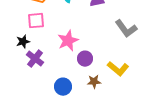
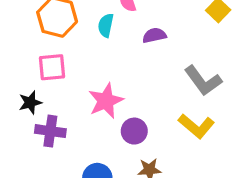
purple cross: (35, 59) -> (50, 131), turned -30
yellow L-shape: (118, 69) -> (196, 126), moved

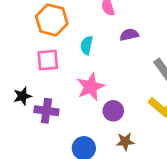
cyan semicircle: (106, 25) -> (86, 45), moved
black star: (30, 103) -> (22, 96), moved

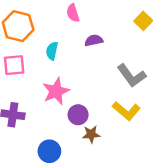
brown star: (125, 142) -> (91, 134), moved

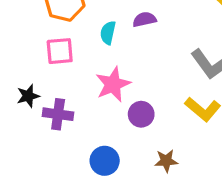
purple semicircle: (94, 40) -> (145, 19), moved
brown star: (91, 134) -> (166, 161), moved

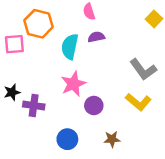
cyan semicircle: (108, 33) -> (70, 47), size x1.5
pink square: (60, 51) -> (14, 44), moved

